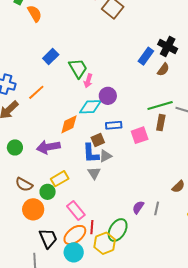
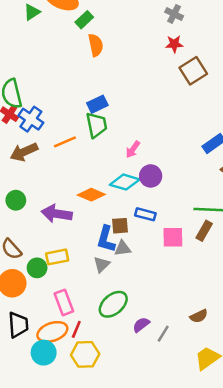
green trapezoid: (78, 68) -> (96, 125), moved
orange diamond: (69, 124) -> (91, 195), turned 30
green ellipse: (118, 230) -> (113, 304), moved

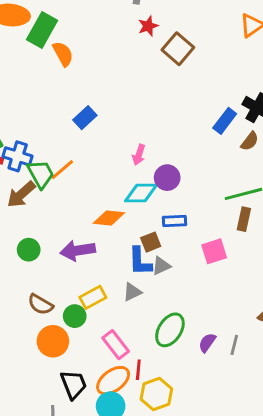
green rectangle: (84, 20) -> (42, 30), size x1.6
green trapezoid: (96, 125) -> (41, 174), moved
pink square: (173, 237) -> (214, 251), moved
gray triangle: (102, 264) -> (132, 292), moved, turned 36

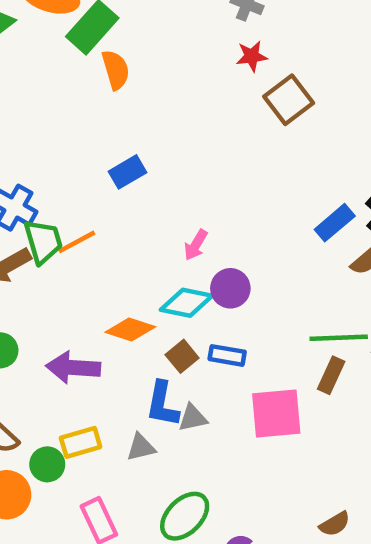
brown square: (151, 242) -> (182, 356), moved, turned -30
pink square: (214, 251) -> (276, 413), size x1.4

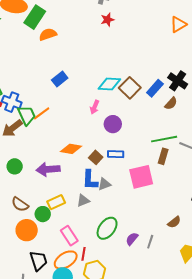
orange semicircle: (116, 70) -> (48, 34), turned -84
brown square: (289, 100) -> (130, 88), moved
cyan diamond: (186, 303) -> (109, 84), moved

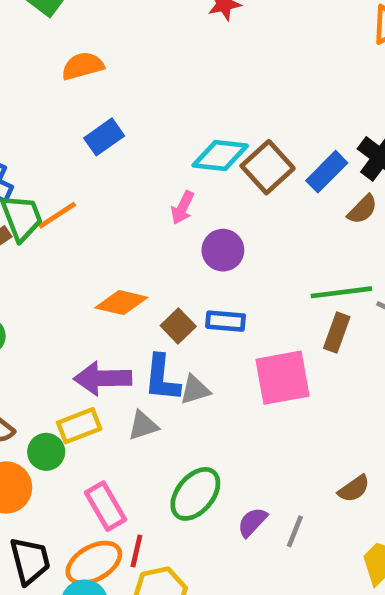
orange semicircle: (48, 34) -> (83, 66), moved
purple arrow: (48, 169) -> (103, 378), moved

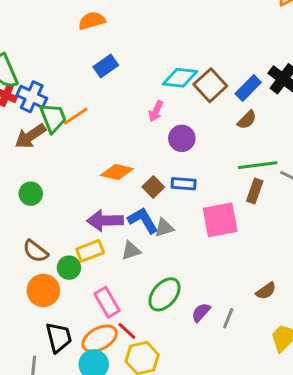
brown semicircle: (362, 209) -> (247, 120), moved
blue L-shape: (162, 378) -> (143, 220), turned 144
red line: (136, 551) -> (127, 331), turned -60

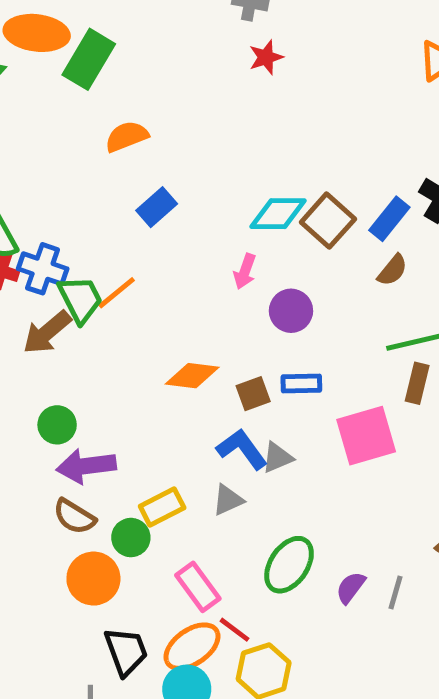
brown square: (153, 187) -> (253, 394), turned 30
purple arrow: (105, 220) -> (86, 466), moved

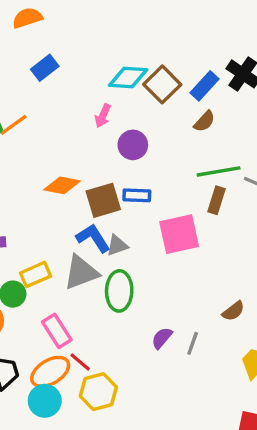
brown square: (253, 394) -> (103, 200), size x1.5
gray triangle: (228, 500) -> (81, 272), size x1.6
green ellipse: (289, 565) -> (119, 291), moved, turned -36

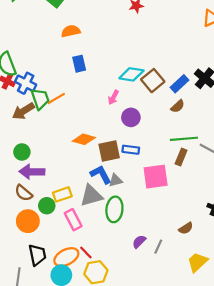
blue rectangle: (45, 68) -> (79, 64), turned -70
pink rectangle: (57, 331) -> (73, 220), moved

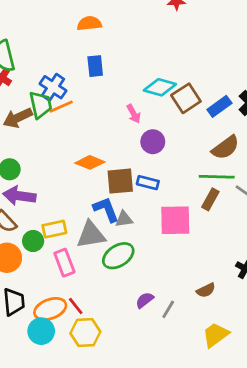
blue cross: (26, 83) -> (53, 87), moved
pink arrow: (113, 97) -> (134, 114), turned -64
brown semicircle: (178, 106) -> (225, 148), moved, size x1.5
green ellipse: (114, 209) -> (118, 256), turned 45

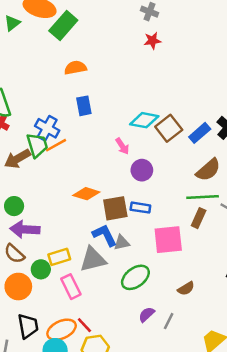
green ellipse: (118, 256) -> (135, 277), moved
brown semicircle: (206, 290) -> (186, 289), moved

